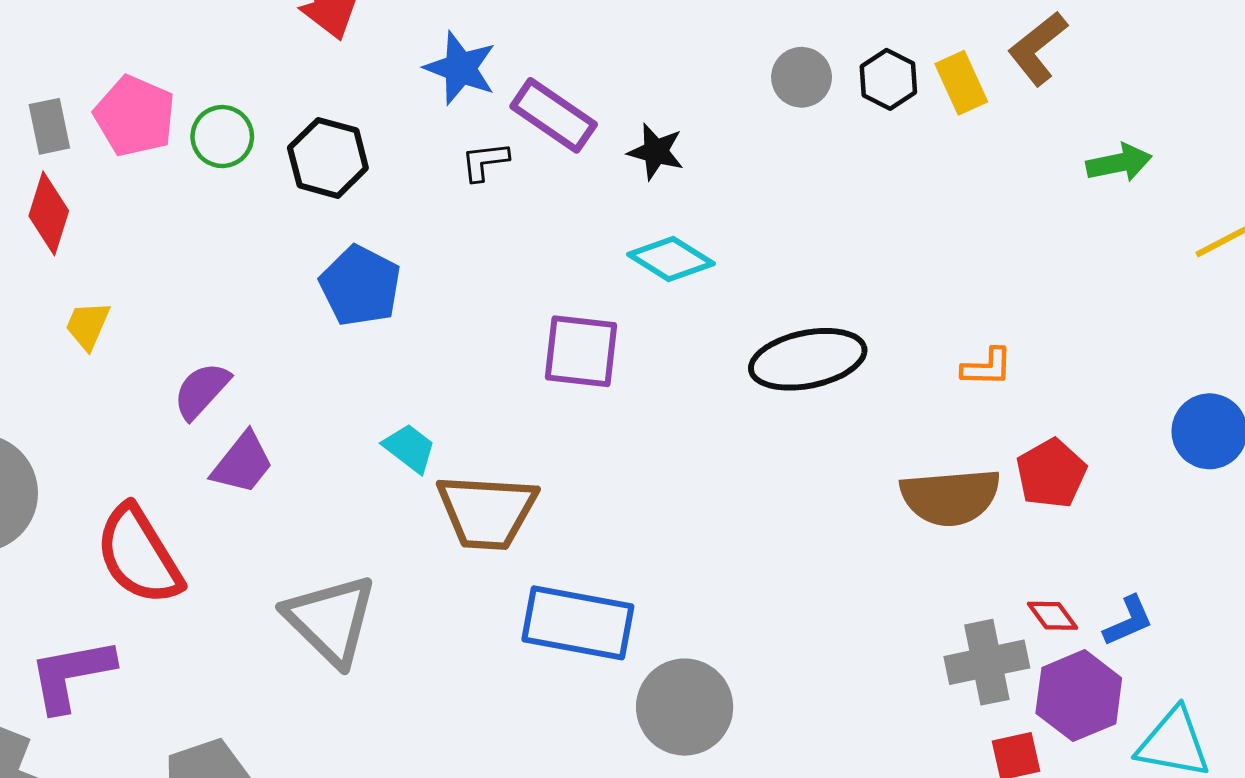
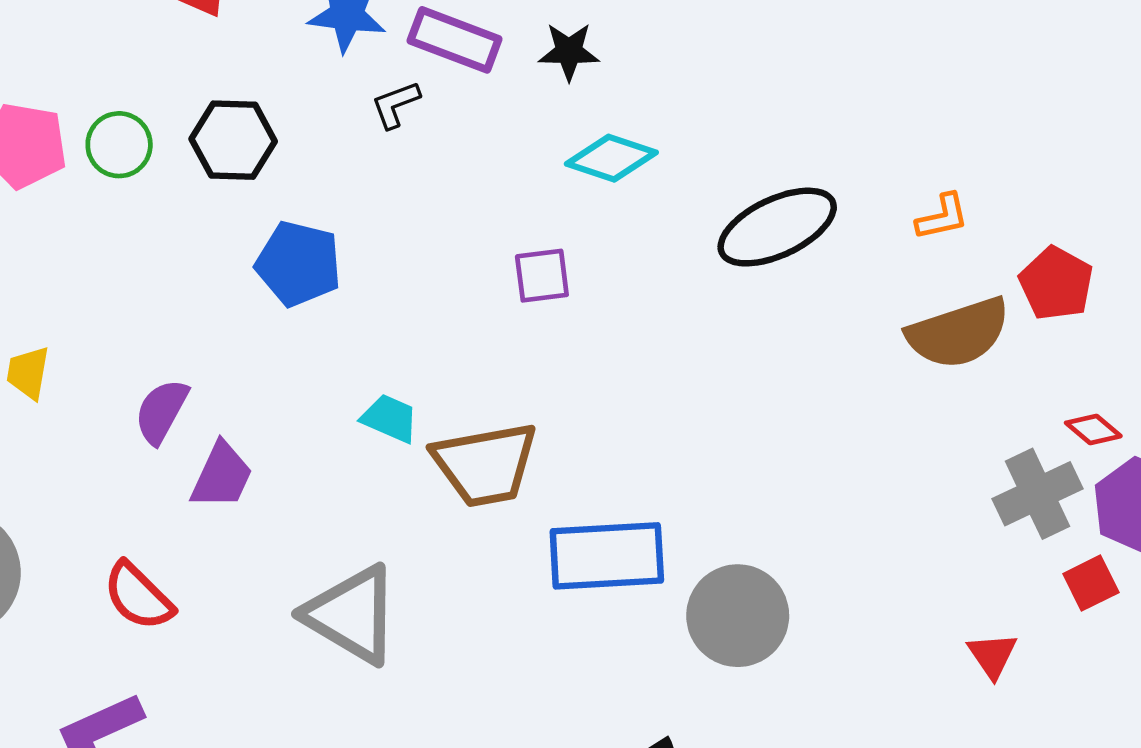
purple square: (581, 351) -> (542, 276), size x0.7
orange L-shape: (987, 367) -> (942, 217), moved
red semicircle: (139, 555) -> (138, 596), size x0.7

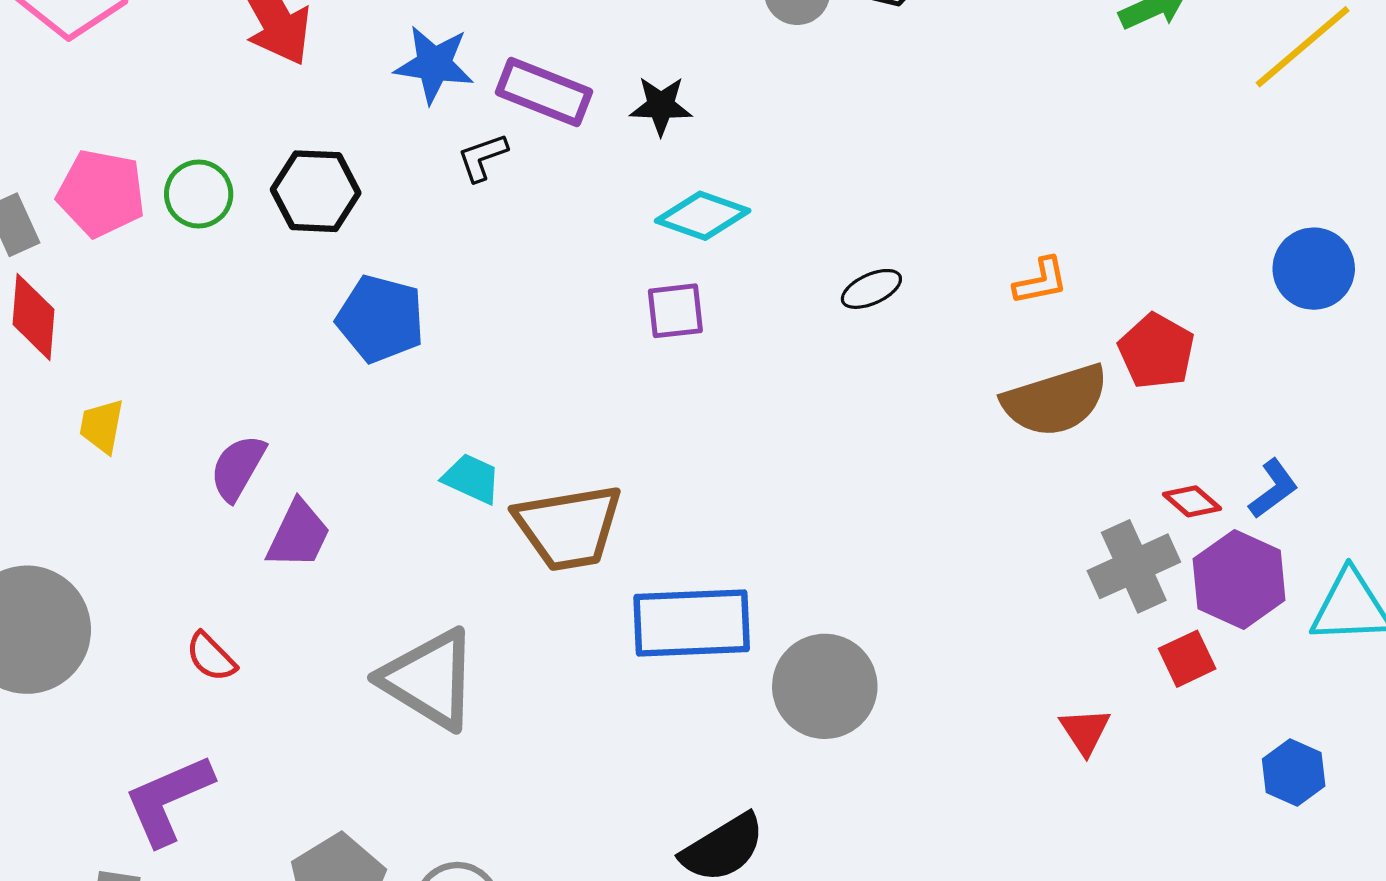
black ellipse: (777, 227) -> (871, 289), size x0.5
purple square: (542, 276) -> (675, 311), moved
red semicircle: (138, 596) -> (211, 657), size x0.7

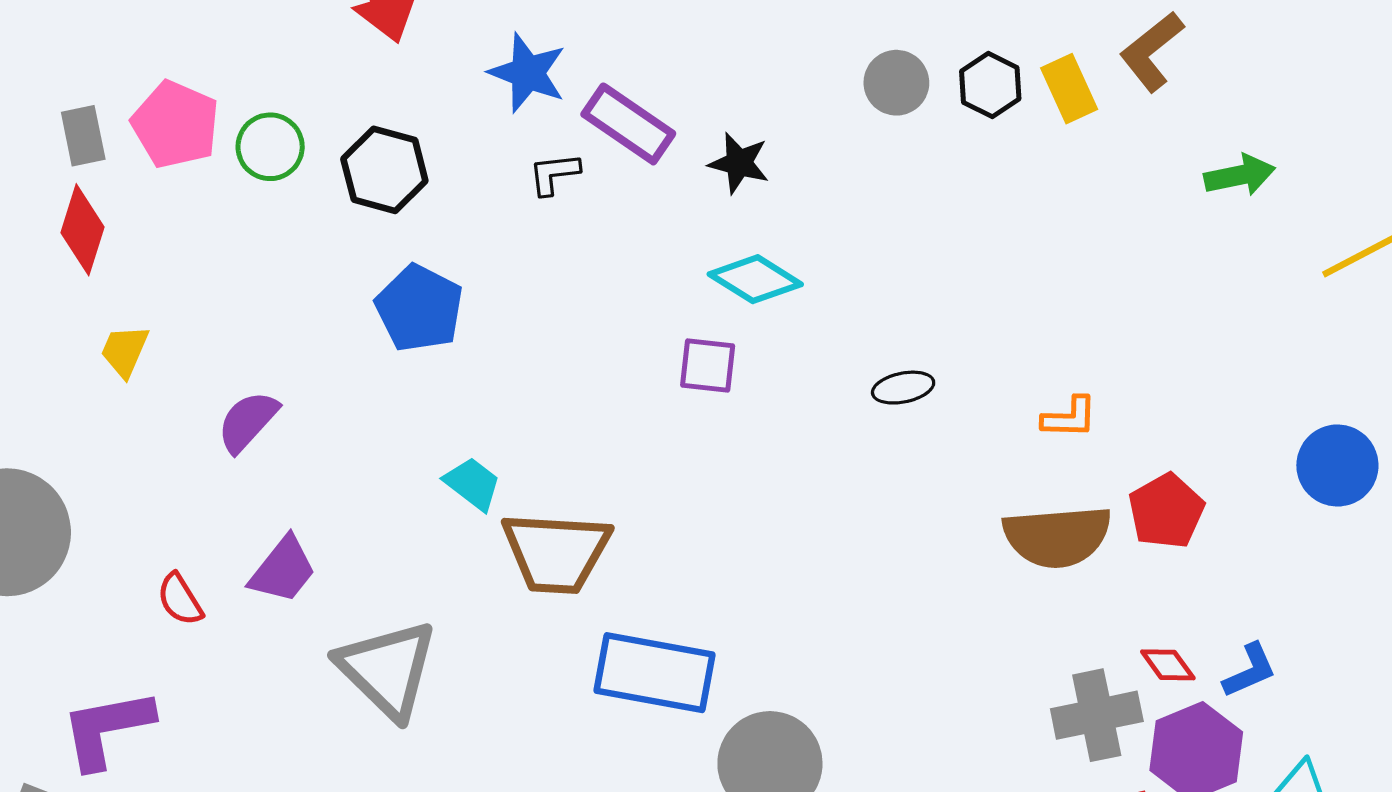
purple trapezoid: (299, 535) -> (283, 570), moved

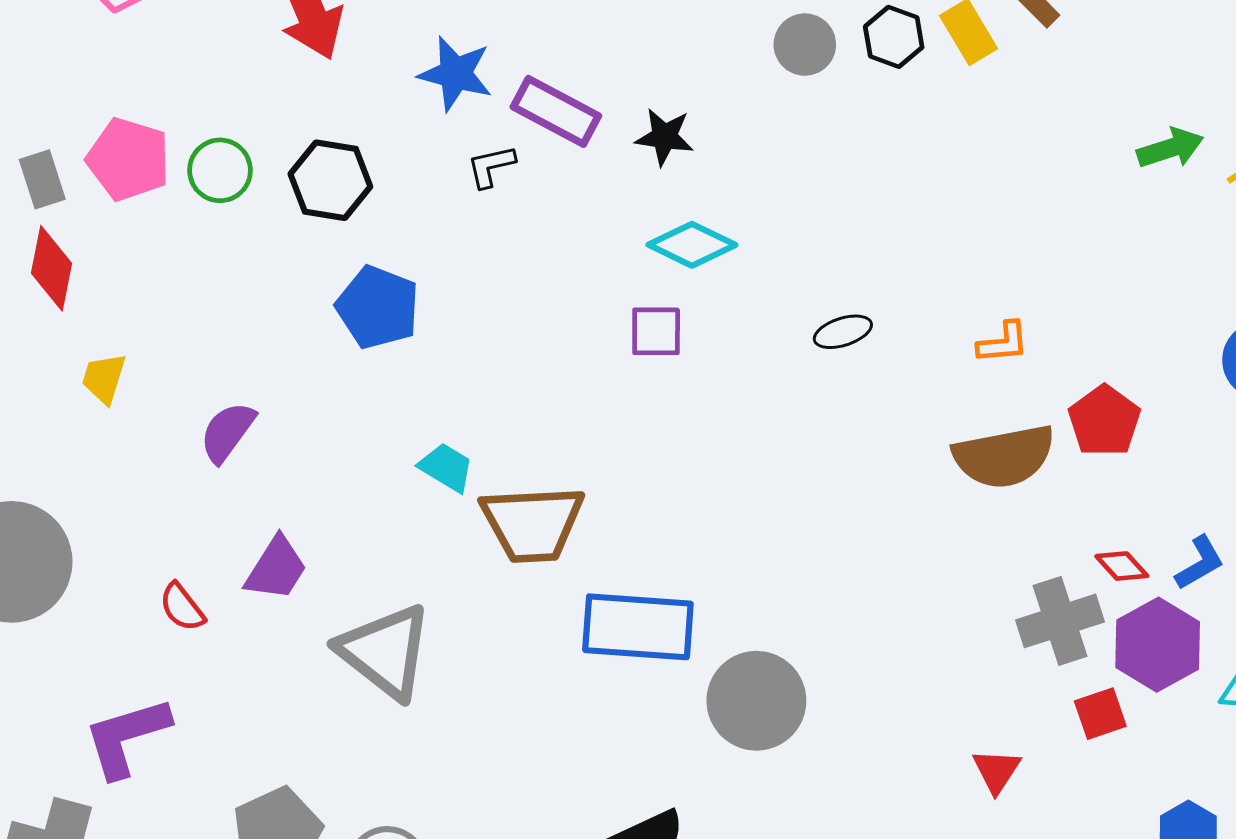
green arrow: (1240, 175) -> (1170, 148), moved

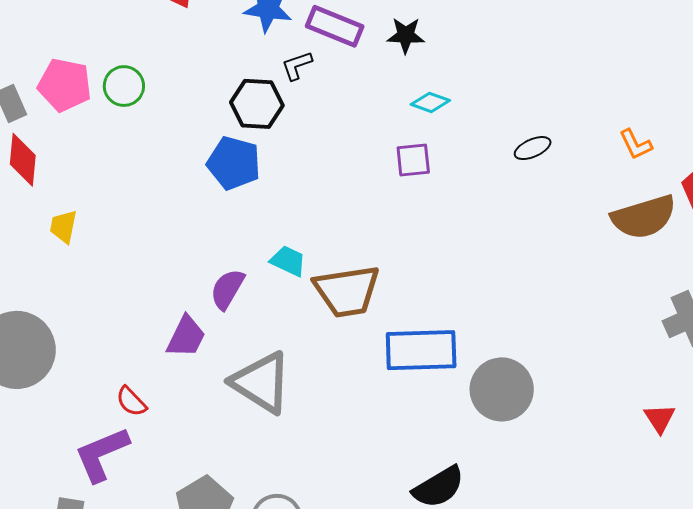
black hexagon: (330, 180) -> (257, 104), moved
cyan diamond: (692, 245) -> (430, 102), size x0.7
orange L-shape: (1003, 343) -> (636, 144), turned 75
purple semicircle: (227, 432) -> (227, 289), moved
red semicircle: (182, 607) -> (131, 401), moved

